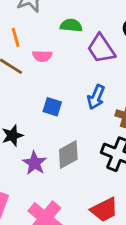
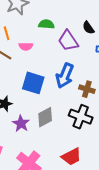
blue arrow: (96, 97) -> (65, 76), size x1.4
blue square: (52, 107) -> (33, 83), size x1.6

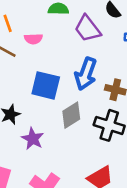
gray diamond: (45, 117) -> (71, 115), moved

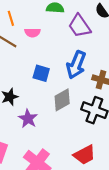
blue square: (46, 85) -> (41, 73), size x0.7

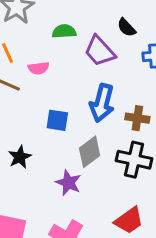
purple star: (28, 119) -> (68, 183), moved

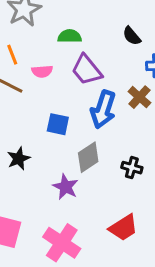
purple trapezoid: (100, 51) -> (87, 70), moved
brown cross: (137, 118) -> (139, 97), moved, turned 30
black cross: (134, 160) -> (132, 168), size x0.6

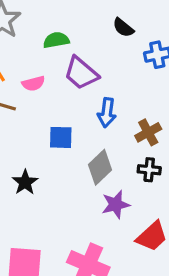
brown cross: (139, 97) -> (148, 132), moved, turned 30
blue arrow: (103, 109) -> (107, 113), size x0.7
purple star: (65, 187) -> (116, 205), moved, turned -30

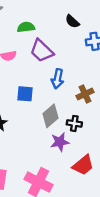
black cross: (149, 170) -> (74, 123), moved

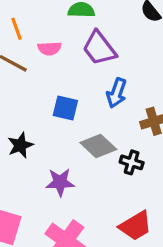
gray diamond: (51, 116) -> (98, 146), turned 75
purple star: (60, 142) -> (60, 182), moved

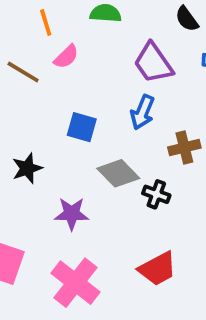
orange line: (16, 29) -> (46, 22), moved
pink semicircle: (49, 48) -> (66, 57), turned -45
purple trapezoid: (99, 48) -> (153, 63), moved

